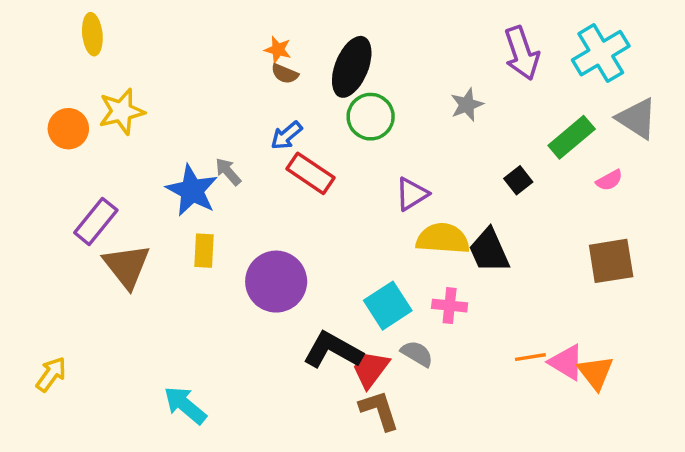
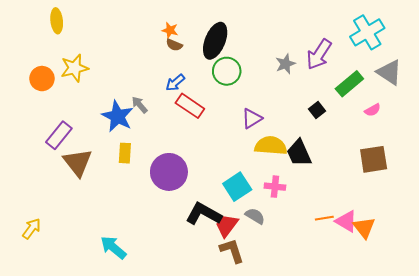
purple arrow: (522, 53) -> (319, 54), moved, turned 52

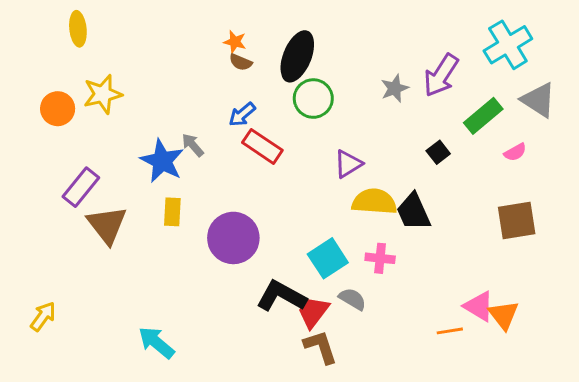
orange line: (324, 218) -> (450, 331), moved

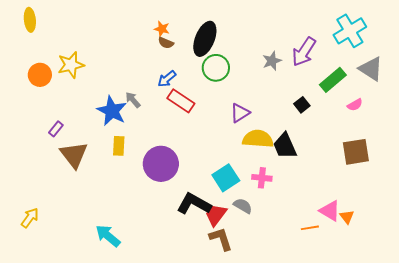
yellow ellipse: (78, 29) -> (30, 20), moved
purple rectangle: (81, 187) -> (56, 129), size x0.6
orange triangle: (504, 315) -> (347, 217), size x0.7

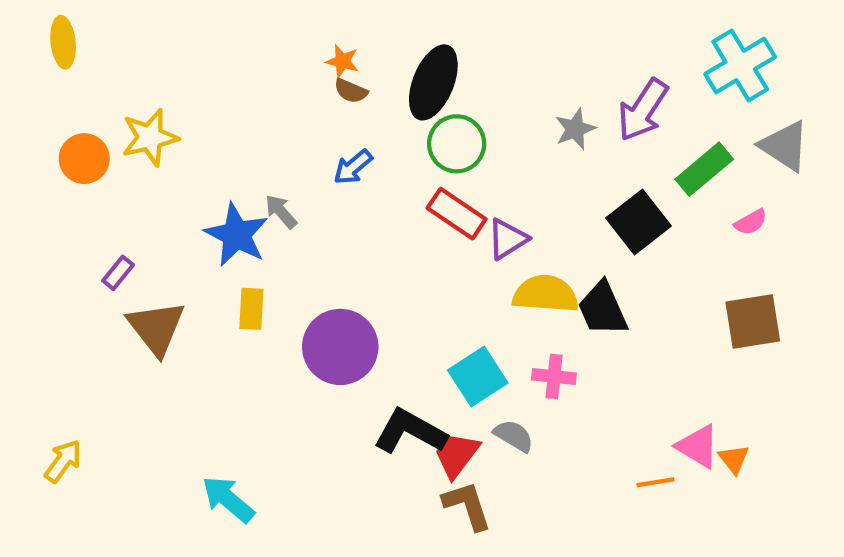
red rectangle: (181, 101) -> (457, 214), moved
black square: (302, 105) -> (639, 222), size x1.8

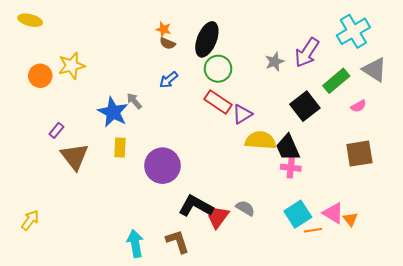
yellow ellipse: (63, 42) -> (30, 20), turned -70
cyan square: (478, 377) -> (298, 214), moved
pink cross: (554, 377) -> (291, 168), moved
cyan arrow: (228, 499) -> (135, 243), moved, turned 40
brown L-shape: (467, 506) -> (178, 241), moved

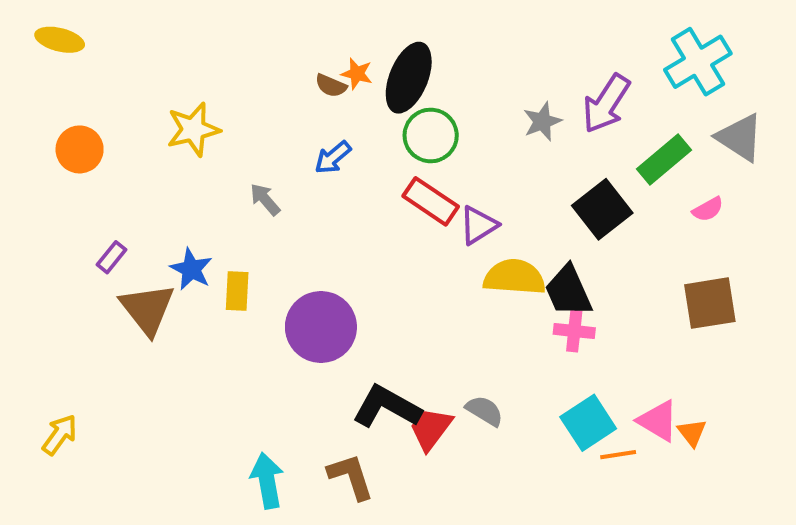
orange star: (163, 29) -> (357, 74), moved
yellow star: (72, 66) -> (193, 130), moved
blue star: (113, 112) -> (191, 269), moved, size x0.7

